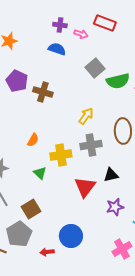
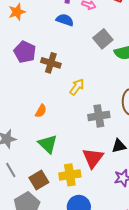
yellow arrow: (86, 116) -> (77, 87), moved
yellow cross: (61, 155) -> (70, 175), moved
green triangle: (40, 173) -> (48, 144), size x1.5

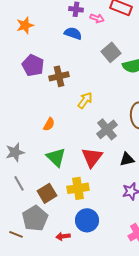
brown cross: (51, 63) -> (59, 76), turned -30
gray cross: (99, 116) -> (107, 129), turned -30
red triangle: (93, 158) -> (92, 157), moved

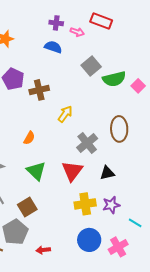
yellow cross: (78, 188) -> (85, 204), moved
blue circle: (87, 220) -> (89, 240), moved

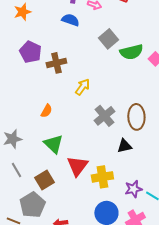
brown ellipse: (119, 129) -> (136, 117), moved
red triangle: (72, 171) -> (77, 166), moved
purple star: (111, 205) -> (133, 189), moved

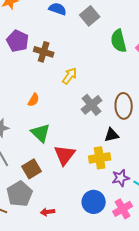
gray square: (108, 39) -> (90, 16), moved
green semicircle: (131, 52) -> (119, 41), turned 90
brown cross: (56, 63) -> (44, 52), turned 30
yellow cross: (102, 177) -> (100, 158), moved

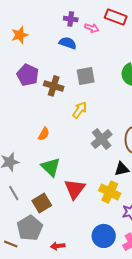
gray square: (90, 16) -> (86, 76), moved, turned 30
yellow cross: (100, 158) -> (110, 192), turned 35

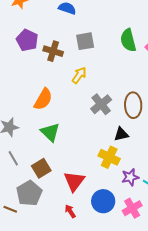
orange semicircle: (44, 134) -> (43, 99), size x1.6
red triangle: (75, 189) -> (74, 181), moved
red arrow: (58, 246) -> (70, 211), moved, turned 64

